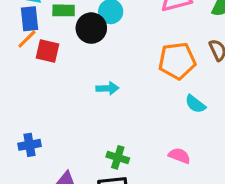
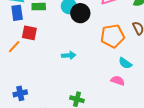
black circle: (91, 28) -> (80, 13), moved
orange line: (27, 39) -> (14, 47), moved
pink semicircle: (179, 156) -> (118, 81), moved

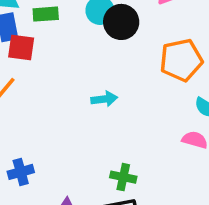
red square: (29, 33) -> (21, 48), moved

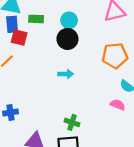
black circle: (121, 22) -> (67, 39), moved

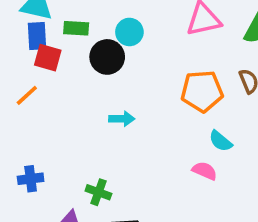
black circle: (67, 39) -> (107, 57), moved
green cross: (72, 122) -> (98, 192), moved

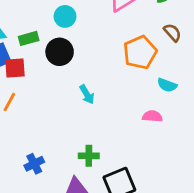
cyan circle: (129, 32) -> (65, 16), moved
cyan arrow: (122, 119) -> (87, 94), turned 78
pink semicircle: (205, 171) -> (152, 116), moved

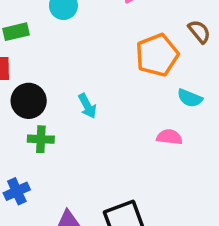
black circle: (60, 52) -> (29, 101), moved
green cross: (89, 156) -> (41, 139), moved

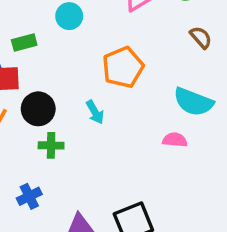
orange pentagon: (157, 55) -> (123, 67), moved
cyan semicircle: (190, 98) -> (193, 102), size x1.6

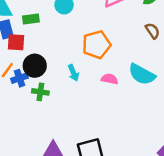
pink semicircle: (175, 140) -> (110, 79), moved
blue cross: (29, 196) -> (20, 78), moved

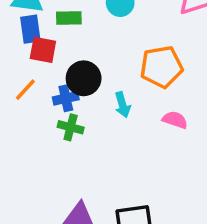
black circle: (35, 66) -> (84, 78), moved
blue cross: (20, 78) -> (66, 98), moved

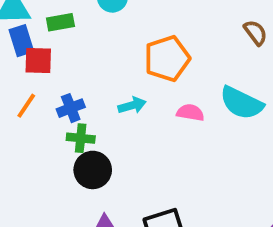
black circle: (84, 78) -> (93, 170), moved
cyan arrow: (123, 105) -> (132, 105), turned -80

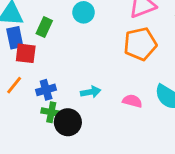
green rectangle: (60, 22) -> (44, 27), turned -60
orange pentagon: (167, 59) -> (140, 44), moved
black circle: (93, 170) -> (68, 122), moved

